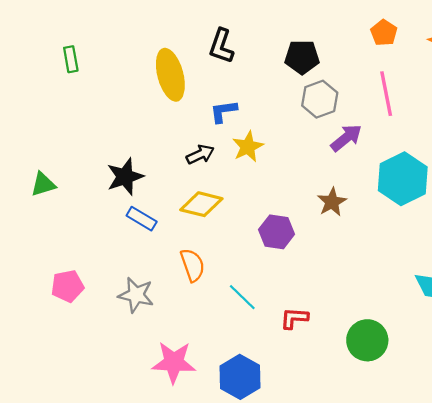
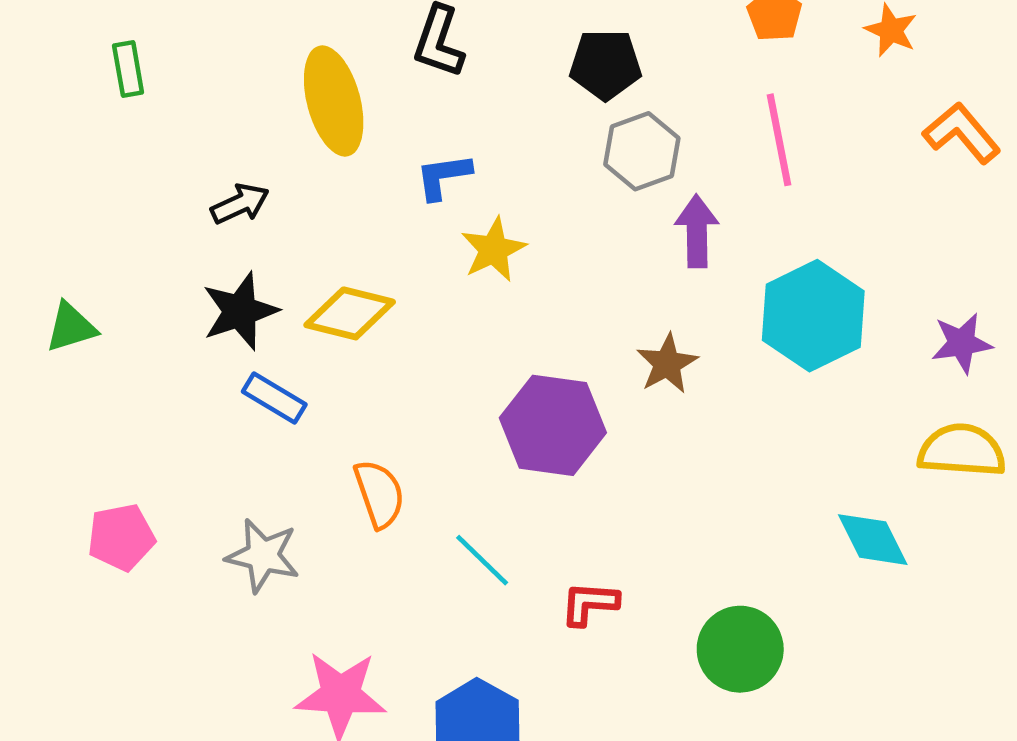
purple arrow: (346, 138) -> (697, 231), turned -52
black arrow: (200, 154) -> (240, 204), moved
yellow diamond: (201, 204) -> (350, 313), moved
purple hexagon: (277, 232) -> (553, 425), size x1.4

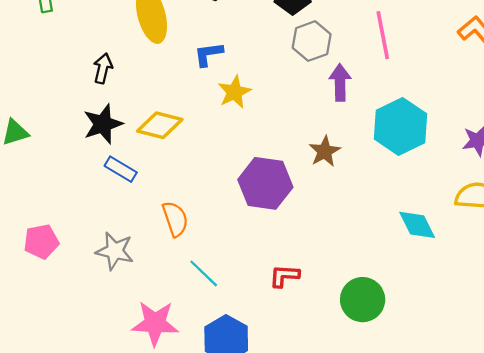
black arrow: (240, 204) -> (103, 68), turned -52
cyan diamond: (873, 540) -> (417, 225), moved
cyan line: (482, 560) -> (204, 273), moved

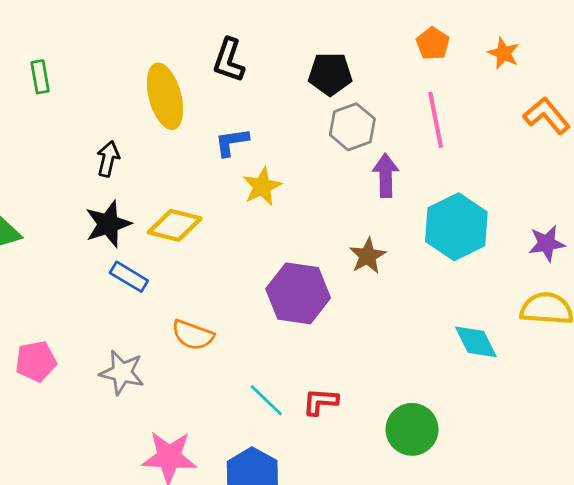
orange semicircle: (175, 219) -> (193, 335), turned 129
cyan line: (204, 273) -> (266, 400), moved

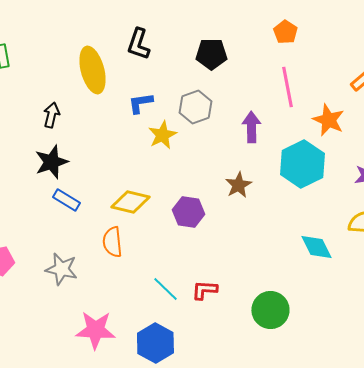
orange star: (504, 53) -> (328, 120), moved, size x1.4
gray hexagon: (352, 127) -> (195, 107), moved
yellow diamond: (175, 225) -> (130, 202), moved
purple hexagon: (298, 293) -> (188, 212), size x0.7
orange semicircle: (193, 335) -> (112, 242), turned 64

